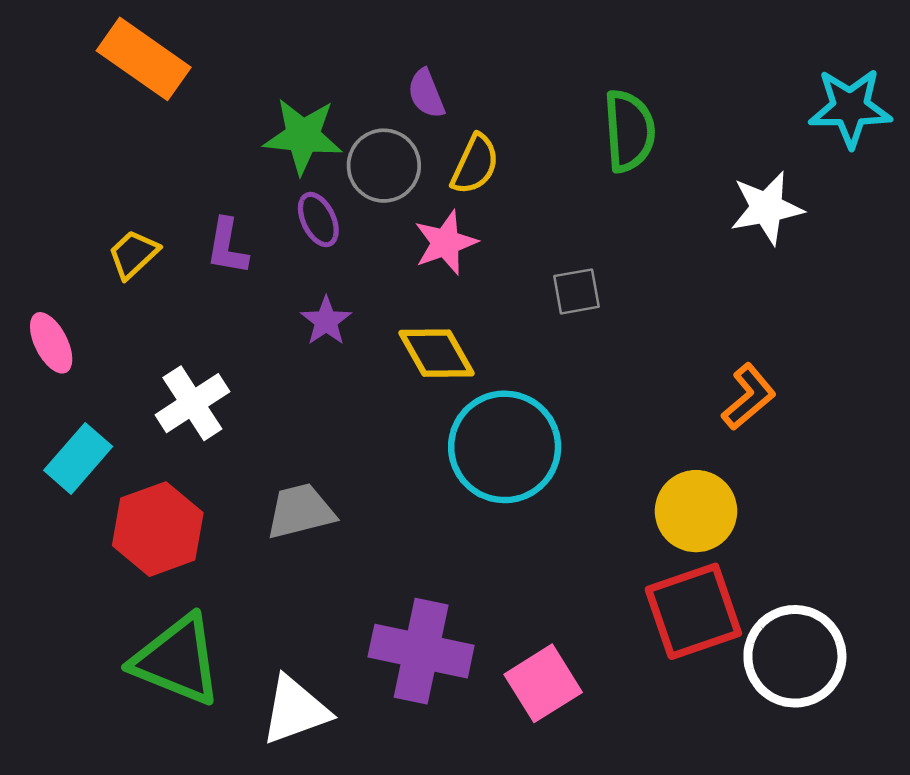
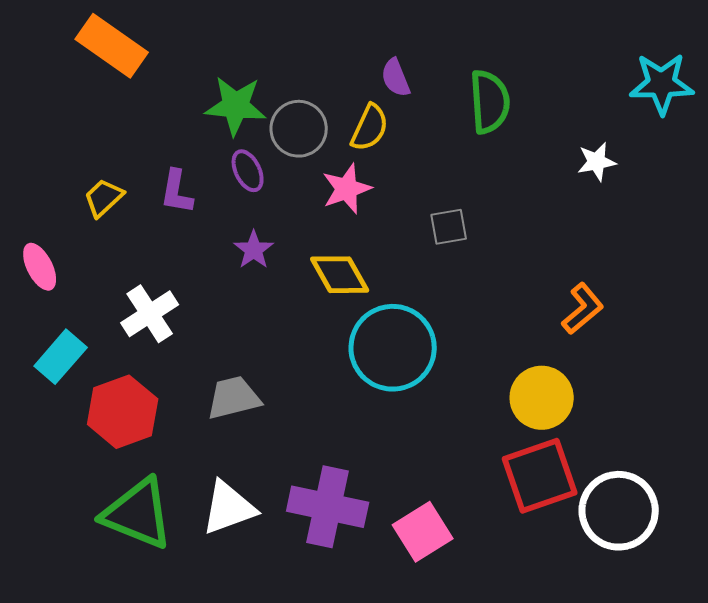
purple semicircle: (426, 94) -> (396, 78), moved
white star: (767, 208) -> (597, 162), size x0.7
white triangle: (295, 710) -> (229, 508), moved

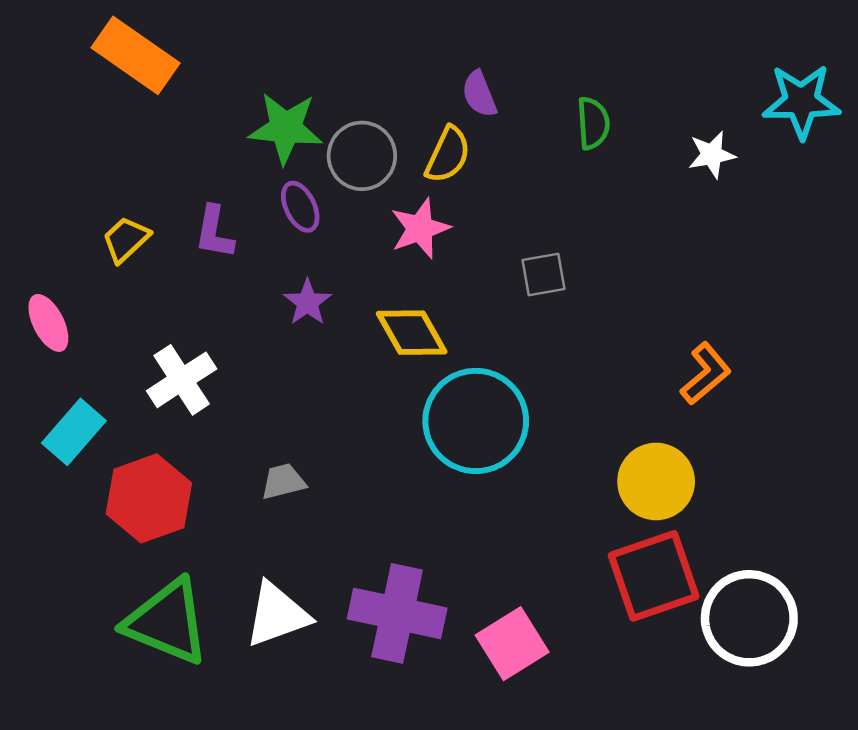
green semicircle: (490, 102) -> (593, 123), size x0.7
white star: (597, 162) -> (712, 155), moved
gray trapezoid: (234, 398) -> (283, 481), size x0.7

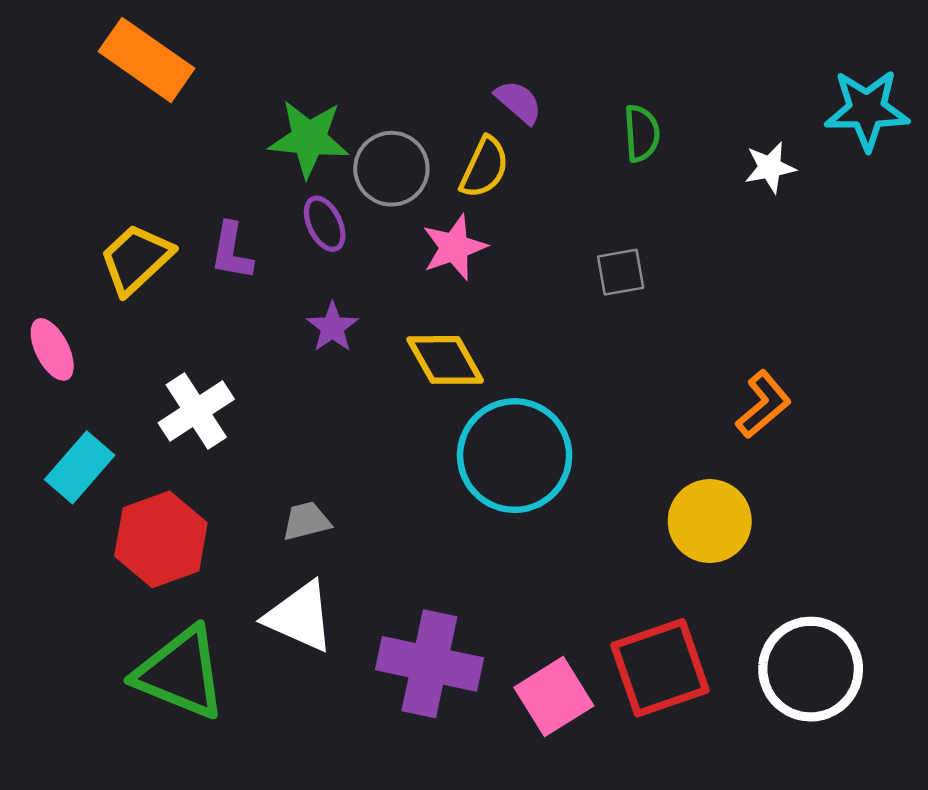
purple semicircle: (479, 94) -> (518, 102), turned 153
yellow trapezoid: (126, 239) -> (136, 259), size x1.4
gray square: (544, 274) -> (621, 272), moved
red square: (654, 576) -> (660, 668), moved
white triangle: (277, 615) -> (300, 617), moved, turned 44

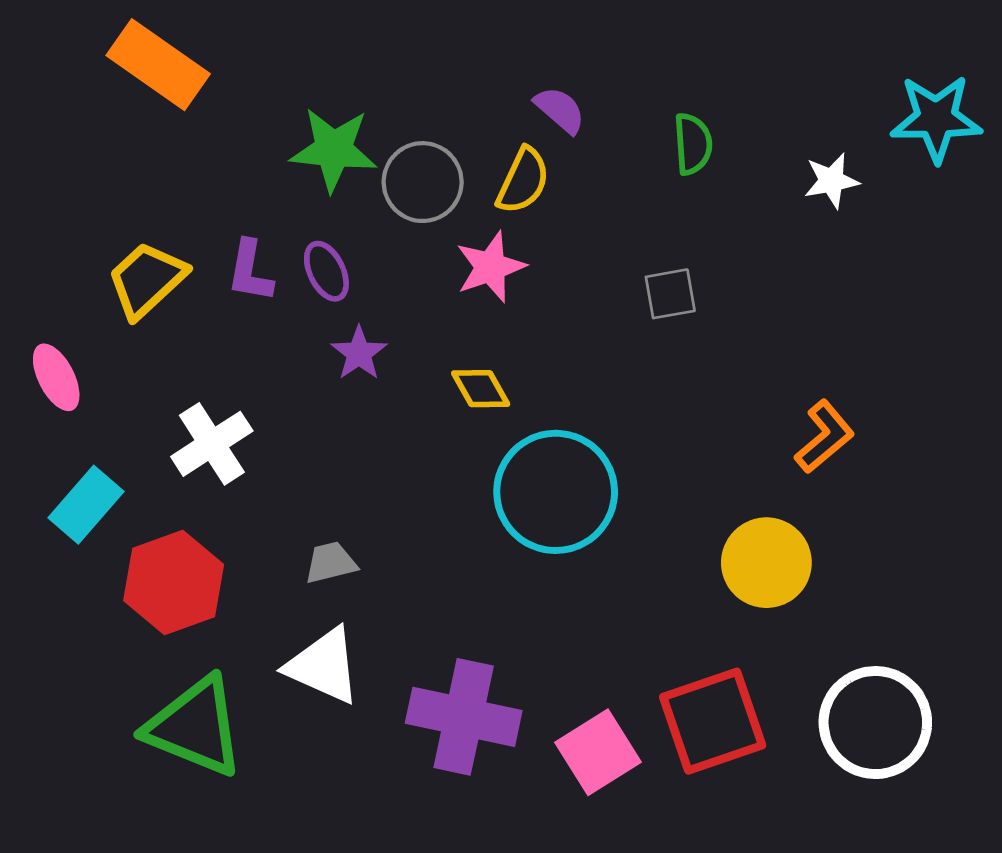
purple ellipse: (325, 224) -> (326, 271), moved
yellow diamond: (445, 360) -> (481, 389), size x0.7

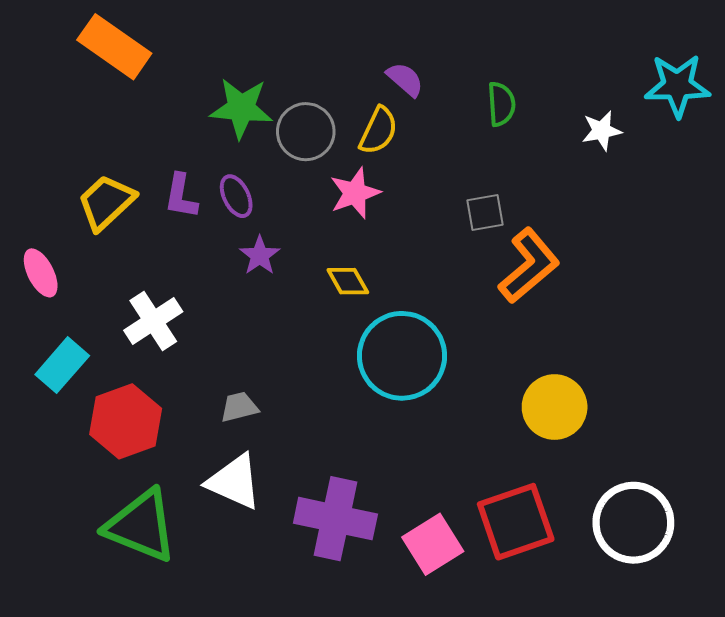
orange L-shape: (824, 437) -> (529, 266), moved, size x1.4

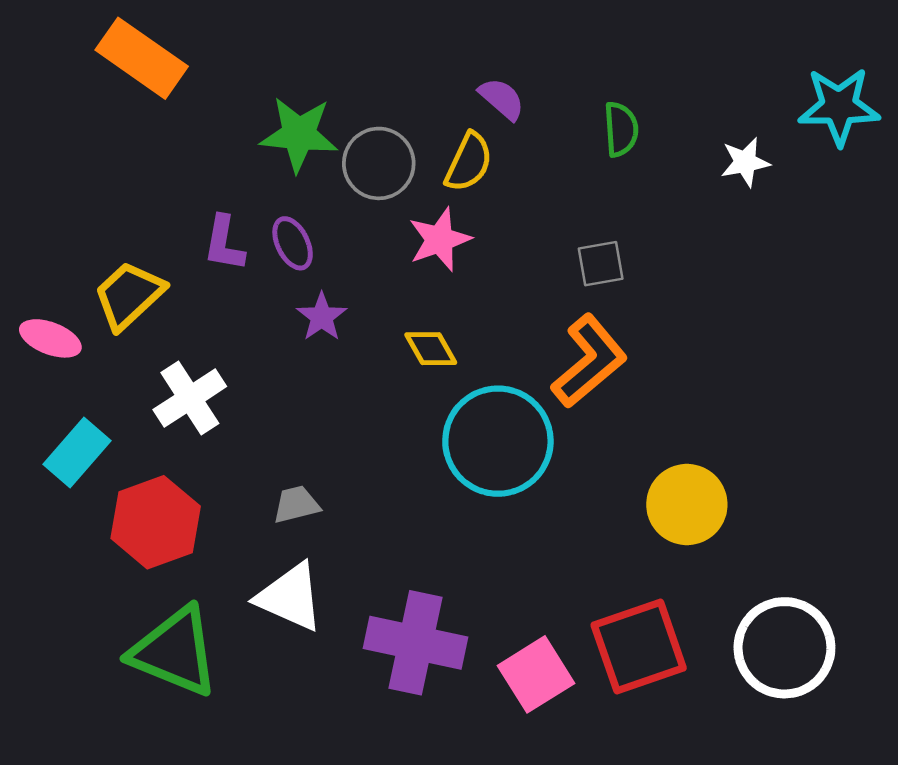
yellow trapezoid: (106, 202) -> (129, 295), moved
orange L-shape: (529, 266) -> (589, 361), moved
pink ellipse: (41, 273) -> (50, 338), turned -42

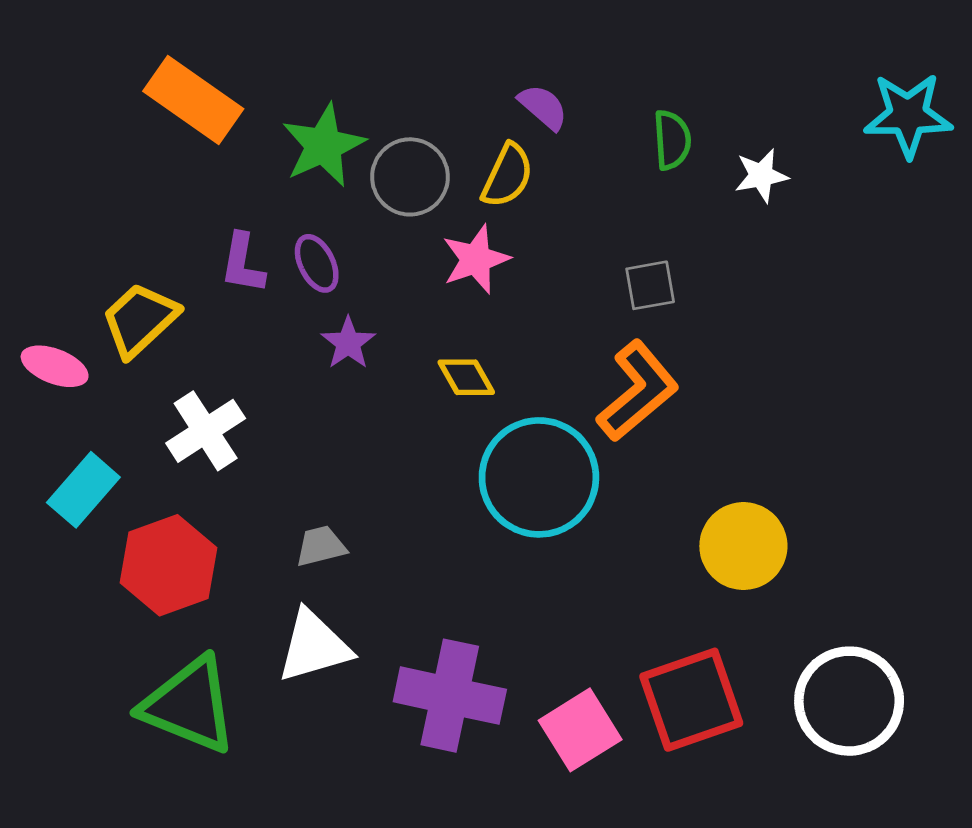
orange rectangle: (142, 58) -> (193, 100), moved
green star: (299, 134) -> (324, 145), turned -30
white star: (745, 162) -> (761, 176), moved
white triangle: (290, 597) -> (314, 646), turned -40

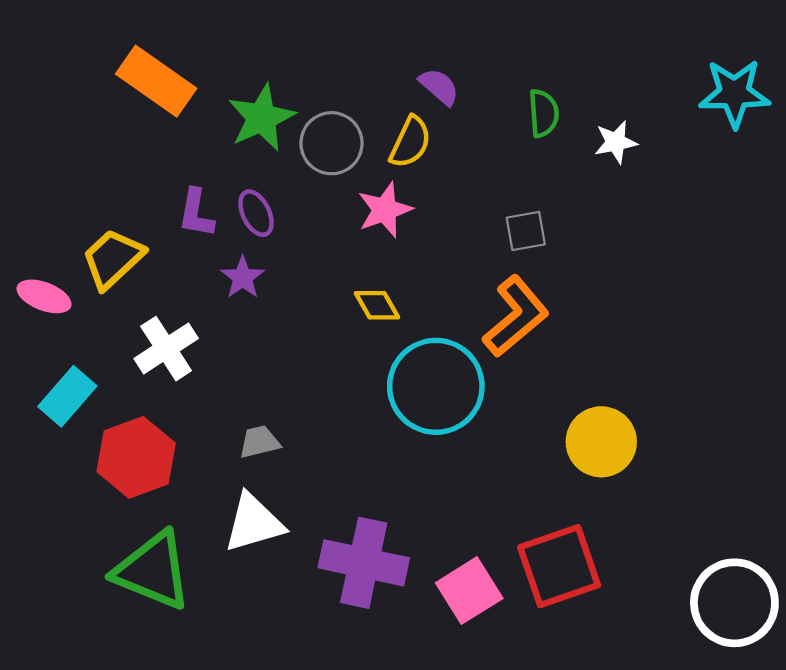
purple star: (348, 343) -> (243, 278), moved
white circle: (849, 701) -> (734, 603), moved

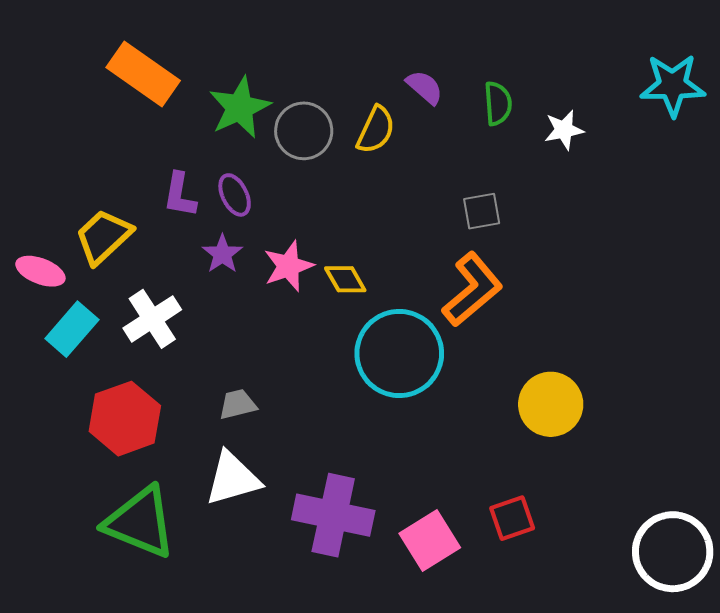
purple semicircle: (439, 87) -> (425, 87), moved
pink star: (385, 210) -> (288, 266), moved
cyan rectangle: (67, 396) -> (72, 329), moved
red square: (559, 566) -> (512, 518), size x0.6

